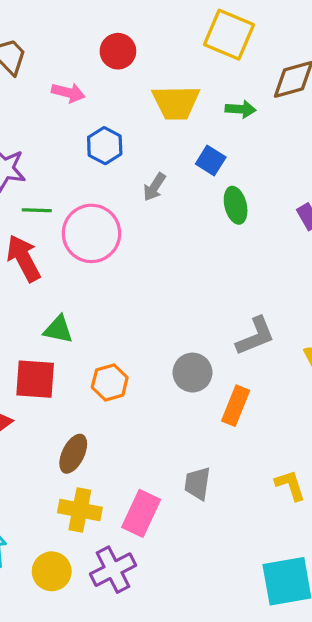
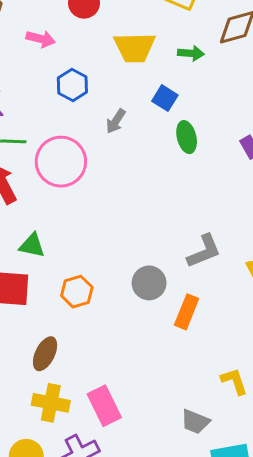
gray trapezoid: (197, 484) -> (195, 422), moved, turned -76
pink rectangle: (141, 513) -> (104, 406), turned -51

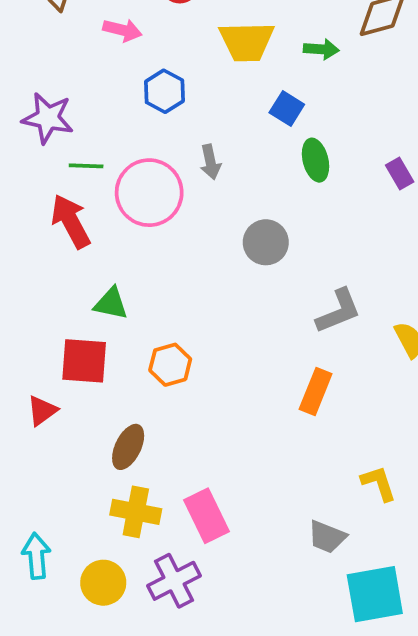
gray arrow: (116, 121) -> (210, 162), moved, turned -45
gray circle: (149, 283) -> (266, 242), moved

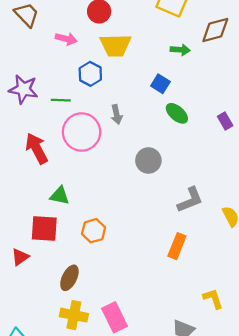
yellow trapezoid: (247, 42) -> (116, 45), moved
green ellipse: (316, 160) -> (177, 113), turned -35
green line: (86, 166) -> (61, 100), moved

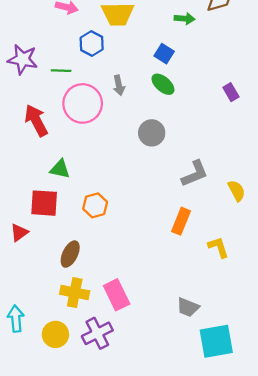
green ellipse: (177, 113) -> (163, 84), moved
yellow L-shape: (213, 299) -> (218, 247), moved

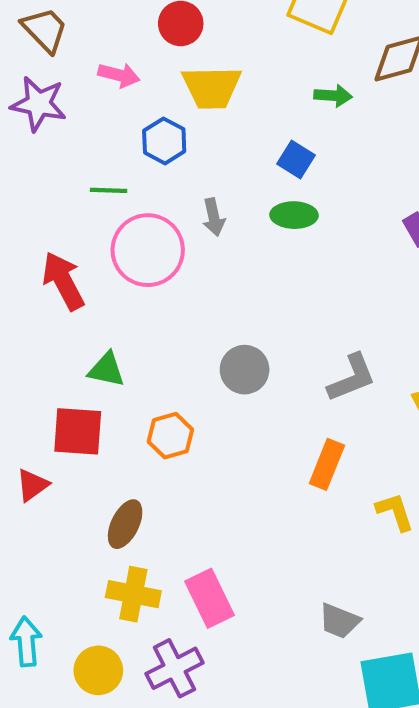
purple star: (23, 59) -> (39, 104), moved
green ellipse: (163, 84) -> (294, 215), turned -40
gray circle: (152, 133) -> (245, 370), moved

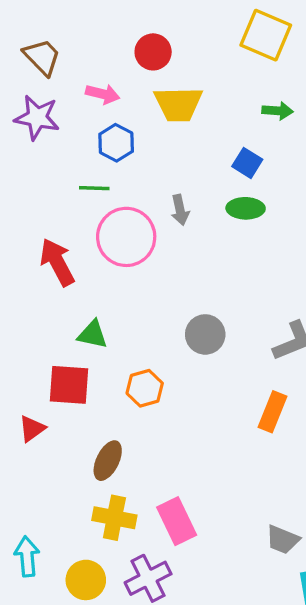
blue hexagon: (164, 141) -> (116, 143), moved

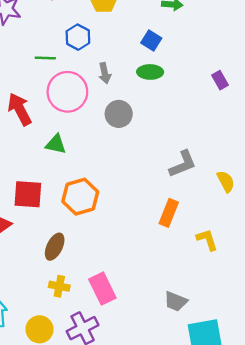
blue hexagon: (116, 143) -> (78, 37), moved
green triangle: (93, 334) -> (56, 144), moved
gray circle: (205, 334) -> (119, 114), moved
orange hexagon: (145, 388) -> (80, 197), size x1.4
yellow cross: (114, 518) -> (59, 286), size x0.7

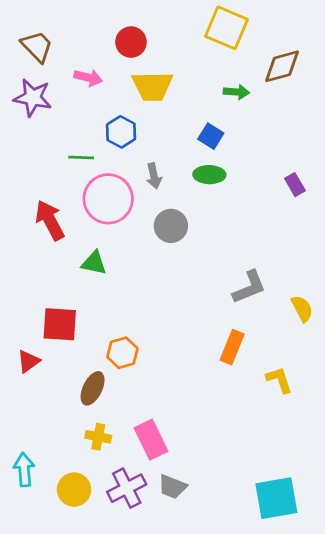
orange hexagon: (80, 197) -> (122, 353), moved, size x0.7
gray trapezoid: (176, 301) -> (172, 487), moved

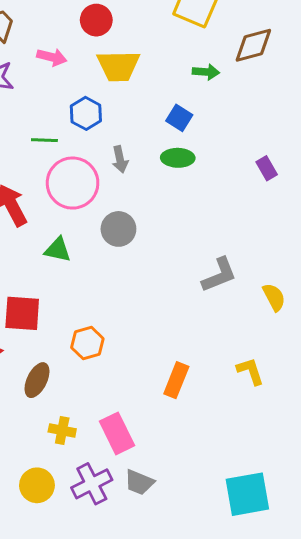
gray circle: (171, 226) -> (118, 229), moved
orange rectangle: (232, 347) -> (176, 380), moved
brown ellipse: (93, 388) -> (37, 380), moved

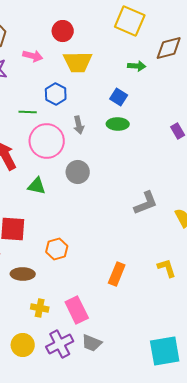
brown ellipse: (37, 380) -> (23, 274), turned 65

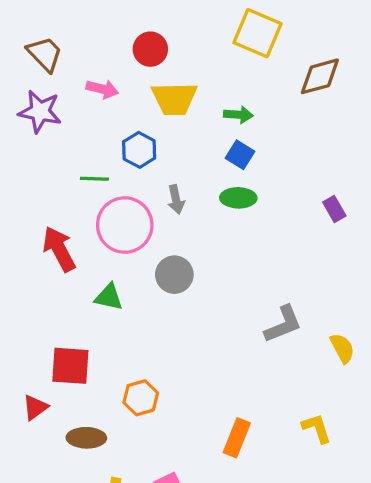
green arrow: (137, 66) -> (238, 115), moved

